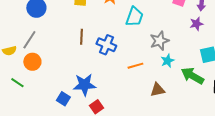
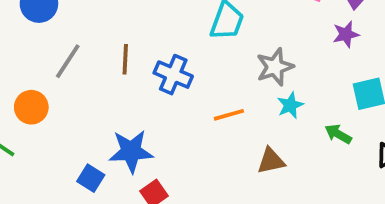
gray line: (29, 40) -> (68, 61), moved
green arrow: (192, 76) -> (338, 134), size x0.6

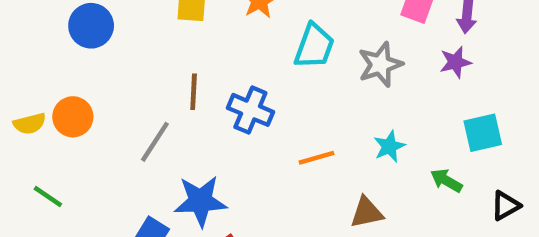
gray line: (68, 61) -> (155, 142), moved
gray star: (275, 67) -> (380, 64), moved
orange circle: (31, 107) -> (73, 117), moved

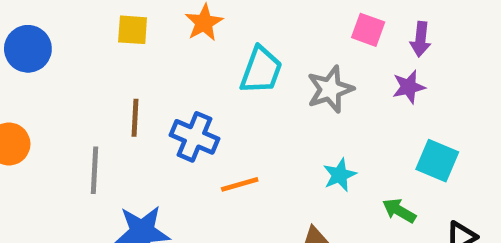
cyan square: (483, 133) -> (437, 161), turned 36
gray line: (155, 142) -> (95, 170), turned -30
orange line: (316, 158) -> (240, 184), moved

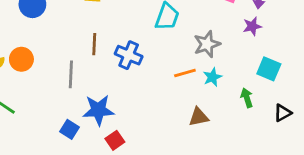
gray star: (330, 89) -> (207, 44), moved
orange line: (240, 184) -> (185, 73), moved
green arrow: (399, 211) -> (247, 98), turned 42

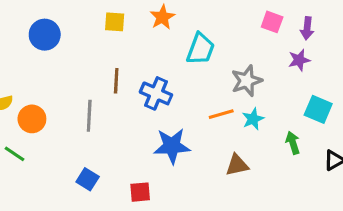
orange circle: (21, 59) -> (32, 119), moved
blue star: (98, 110) -> (172, 146), moved
red square: (115, 140) -> (140, 192), turned 30

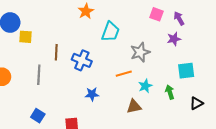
yellow square: (115, 22) -> (26, 37), moved
purple arrow: (307, 28) -> (179, 18), turned 144
cyan square: (318, 109) -> (186, 71), turned -30
cyan star: (253, 119) -> (145, 86), moved
blue star: (172, 146) -> (92, 94), size x0.6

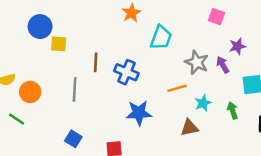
purple arrow: (179, 18) -> (223, 65), moved
gray star: (140, 52) -> (197, 62), turned -30
blue star: (92, 94) -> (139, 113), size x1.5

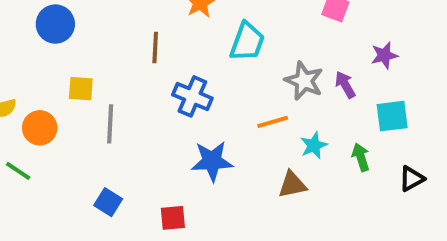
yellow square: (59, 44) -> (81, 89), moved
purple star: (237, 46) -> (384, 55), moved
brown line: (96, 62) -> (155, 48), moved

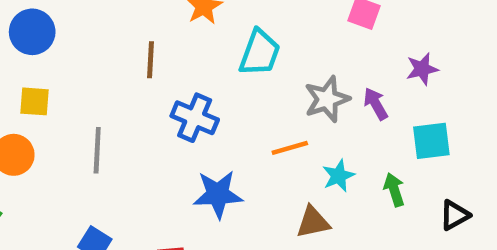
gray star: (304, 81) -> (327, 99), turned 30
yellow square: (81, 89) -> (34, 101), moved

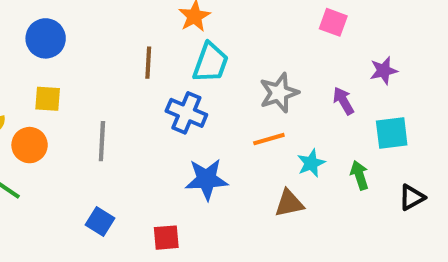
cyan trapezoid: (260, 53) -> (211, 63), moved
gray star: (327, 99) -> (279, 93), moved

